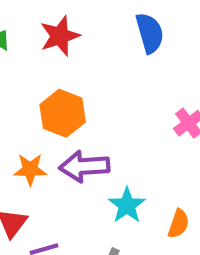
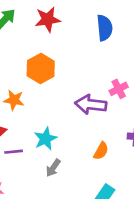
purple arrow: (84, 166) -> (91, 105), moved
cyan star: (127, 205) -> (45, 139), moved

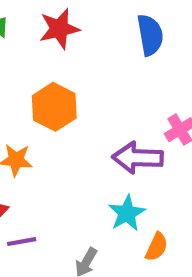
cyan star: (45, 139) -> (127, 213), moved
orange semicircle: (101, 151) -> (157, 247), moved

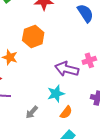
blue semicircle: (150, 35) -> (85, 13), turned -36

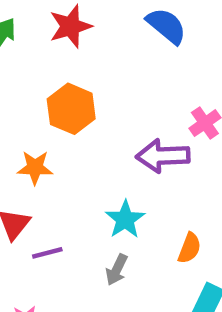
cyan star: (56, 94) -> (125, 219), moved

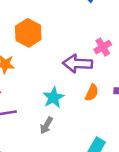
orange semicircle: (189, 248) -> (92, 93), moved

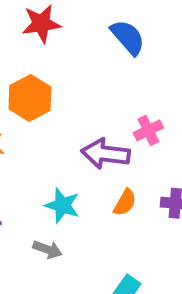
cyan star: (53, 98) -> (62, 205), turned -30
gray arrow: (46, 125) -> (47, 249), turned -105

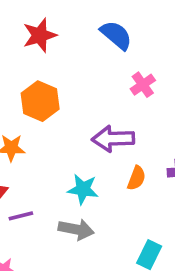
pink cross: (148, 130) -> (143, 85), moved
gray arrow: (47, 249) -> (76, 229), size x1.4

